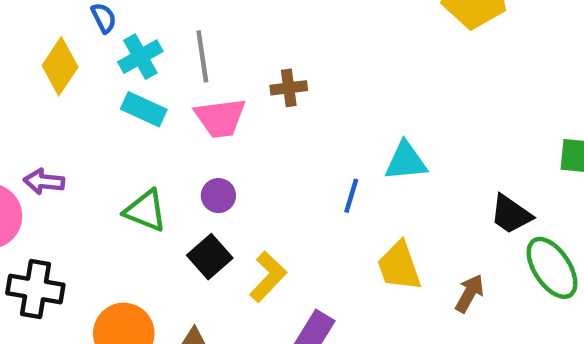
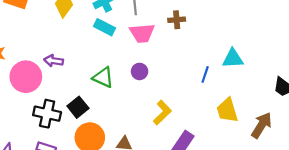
black square: (210, 257) -> (78, 107), moved
brown arrow: (470, 293) -> (262, 125), size x1.4

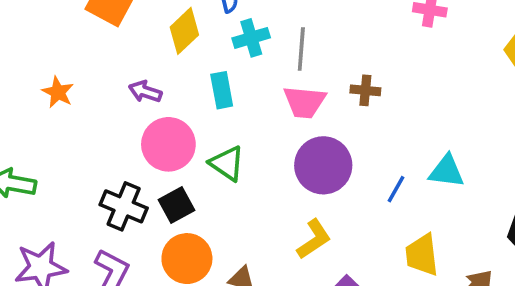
cyan rectangle: (105, 27) -> (222, 90), moved, turned 42
purple arrow: (54, 61) -> (145, 92), moved
purple circle: (140, 71) -> (323, 165), moved, size x2.0
pink circle: (26, 77) -> (168, 144), moved

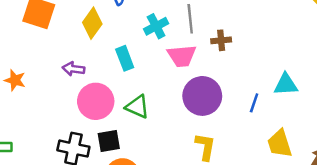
cyan cross: (251, 38) -> (156, 26), moved
gray line: (301, 49) -> (190, 19), moved
black square: (176, 205) -> (109, 141), turned 30
yellow L-shape: (314, 239) -> (205, 147), turned -36

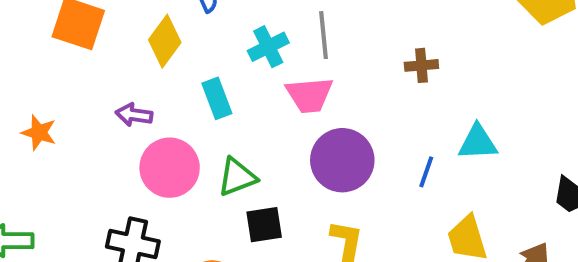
brown cross: (221, 40) -> (421, 65), moved
green triangle: (137, 107) -> (237, 177), turned -45
black square: (109, 141) -> (264, 225), moved

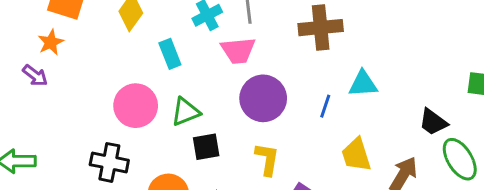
brown cross: (421, 65) -> (321, 28), size x1.8
purple arrow: (134, 115) -> (35, 75), moved, turned -150
orange star: (39, 133) -> (51, 42), moved, turned 30

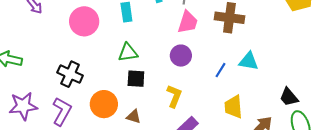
pink trapezoid: (238, 50) -> (188, 22), moved, turned -80
purple circle: (263, 98) -> (181, 56), size x0.7
pink circle: (136, 106) -> (84, 21), moved

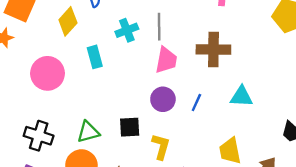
green triangle: (128, 52) -> (88, 132), moved
blue line: (220, 70) -> (196, 103), moved
black square: (136, 79) -> (130, 127), moved

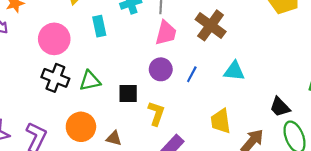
brown cross: (213, 49) -> (211, 25), turned 32
green triangle: (88, 132) -> (90, 81), moved
black cross: (39, 136) -> (55, 78), moved

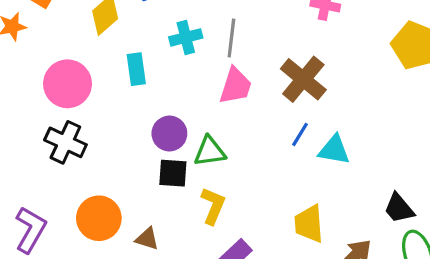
purple circle: (161, 69) -> (169, 134), moved
blue line: (192, 74) -> (300, 134), moved
green triangle: (90, 81) -> (210, 151), moved

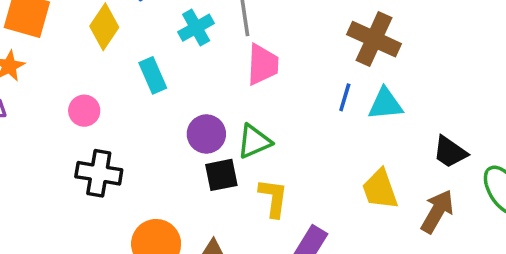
brown cross: (303, 79) -> (374, 39), moved
pink circle: (68, 84) -> (84, 111), size x0.6
black trapezoid: (399, 208) -> (450, 152), moved

